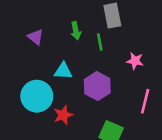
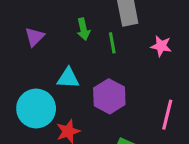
purple triangle: (36, 37) -> (35, 37), turned 36
pink star: (135, 61) -> (161, 46), moved

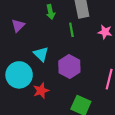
green arrow: (83, 29) -> (50, 12), moved
cyan triangle: (68, 78) -> (41, 54), turned 42

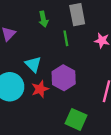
red star: (41, 91) -> (40, 89), moved

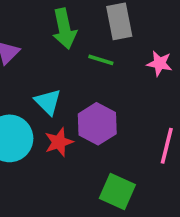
green arrow: (43, 19) -> (64, 29), size x1.5
green line: (66, 38) -> (101, 60), turned -63

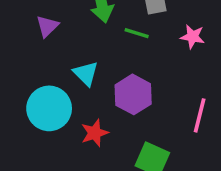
red star: (59, 142) -> (95, 133), moved

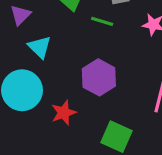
cyan triangle: (86, 73) -> (40, 47), moved

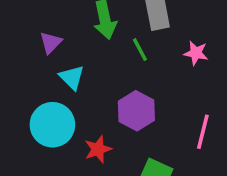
green line: (102, 21) -> (140, 50), turned 45

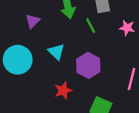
cyan triangle: (72, 78) -> (56, 52), moved
cyan circle: (52, 125) -> (18, 60), moved

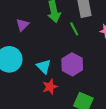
cyan triangle: (56, 52) -> (44, 66), moved

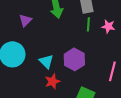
green line: (74, 29) -> (88, 24), moved, turned 32

